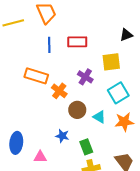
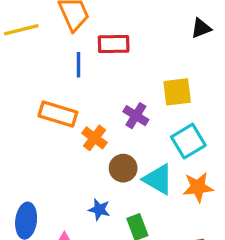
black triangle: (126, 35) -> (201, 28), moved
red rectangle: (77, 42) -> (114, 44), moved
cyan triangle: (99, 117) -> (158, 179), size x1.5

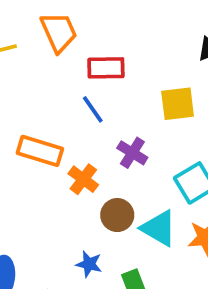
blue line: (79, 65) -> (93, 109), moved, turned -35
yellow square: (177, 92) -> (178, 104), moved

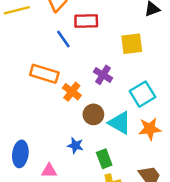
blue line: (93, 109) -> (63, 39), moved

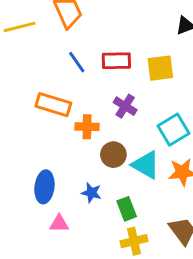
red rectangle: (86, 21) -> (116, 61), moved
orange cross: (72, 92) -> (87, 127), turned -36
blue ellipse: (20, 154) -> (44, 187), moved

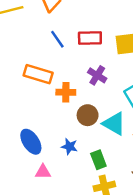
blue ellipse: (44, 187) -> (31, 142), turned -40

